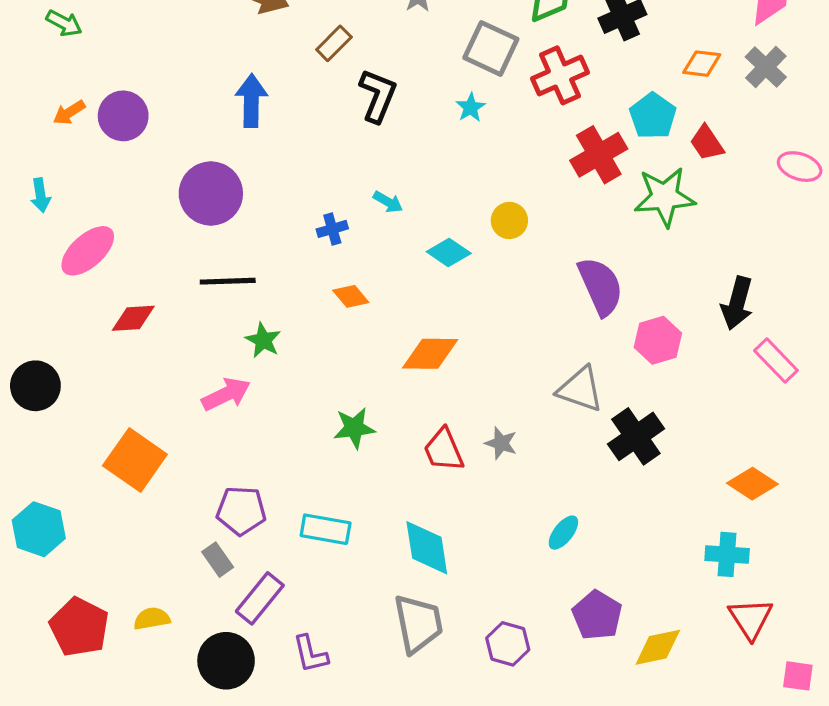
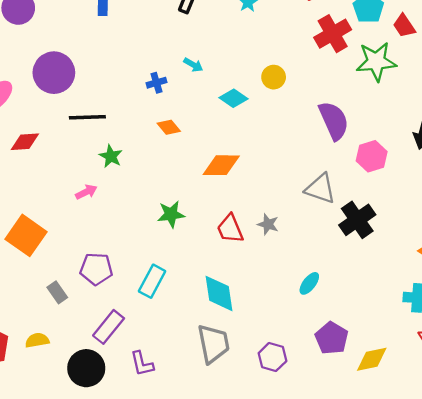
purple circle: (211, 193) -> (54, 73), moved
pink arrow: (226, 394) -> (86, 192), size x0.7
cyan rectangle: (326, 529) -> (152, 281), turned -72
gray rectangle: (218, 560) -> (57, 292), moved

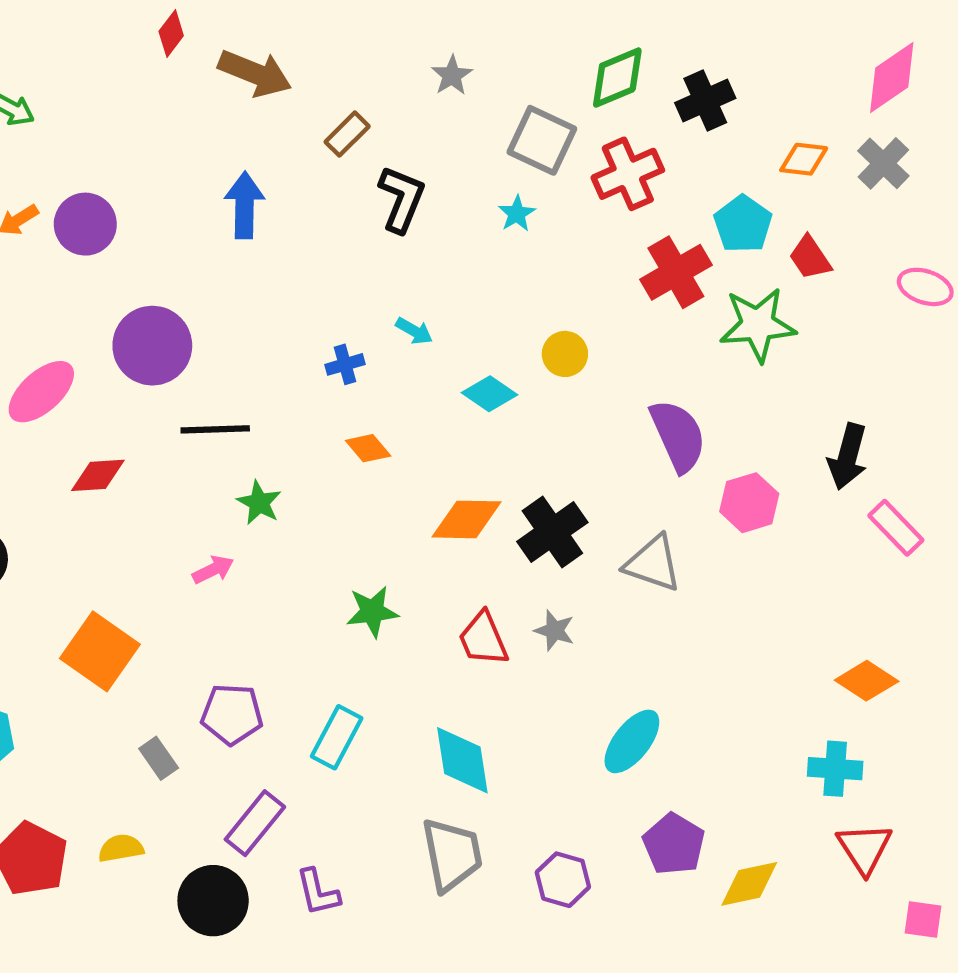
black cross: (357, 220) -> (552, 532), moved
cyan ellipse: (309, 283) -> (632, 741), size x1.5

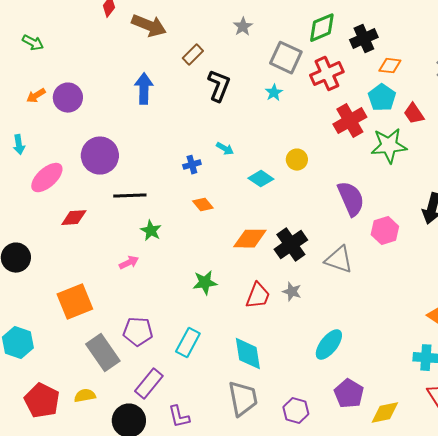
orange diamond: (804, 159) -> (390, 66), moved
red trapezoid: (483, 639) -> (258, 296), turned -136
orange square: (100, 651) -> (75, 302), turned 33
gray rectangle: (159, 758) -> (103, 353), size x1.8

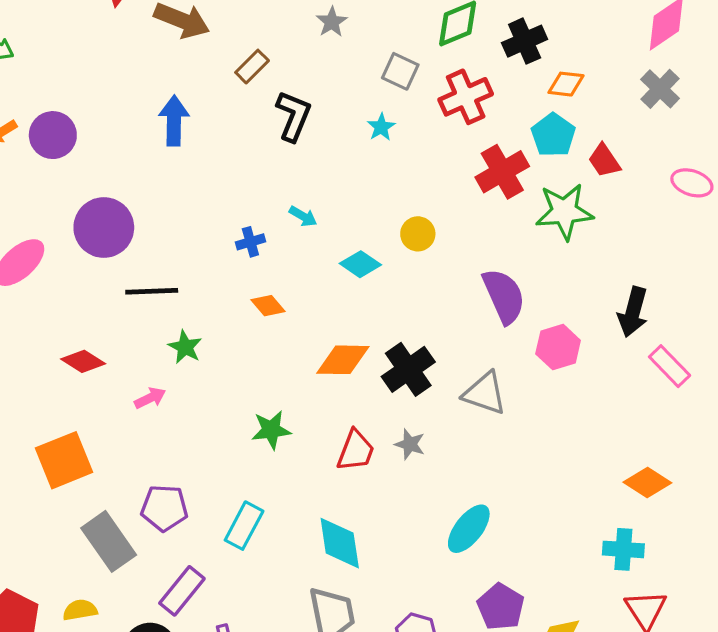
gray square: (286, 58) -> (400, 71), size x0.7
red diamond: (74, 218) -> (83, 361), moved, turned 36

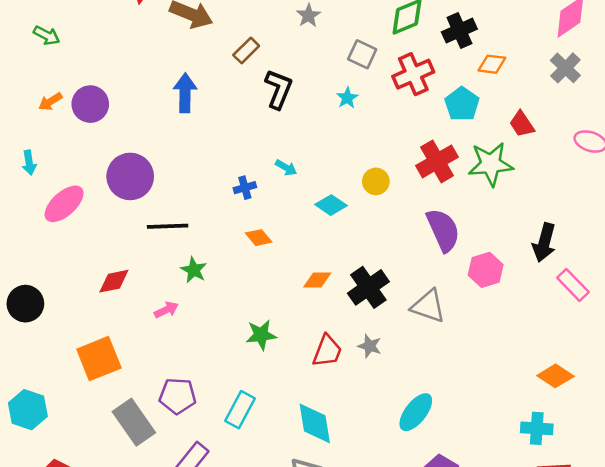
cyan pentagon: (553, 135) -> (462, 104), moved
red cross: (502, 172) -> (437, 161), moved
orange diamond: (343, 360) -> (317, 280), size x0.7
red diamond: (83, 361) -> (114, 281), turned -44

